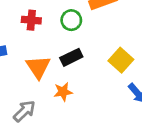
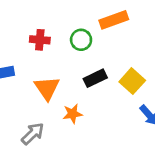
black rectangle: (71, 57) -> (95, 78), moved

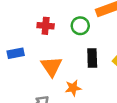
black rectangle: (95, 78) -> (92, 58), turned -66

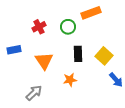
red cross: (46, 26) -> (39, 27), turned -32
orange star: (73, 88) -> (70, 80), moved

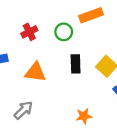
orange triangle: (44, 61) -> (35, 72), turned -48
orange star: (70, 80) -> (84, 116), moved

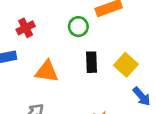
red cross: (29, 32) -> (26, 28), moved

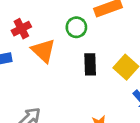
orange triangle: (47, 71) -> (43, 51), moved, turned 35

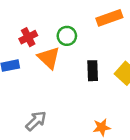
green circle: (76, 27) -> (67, 36), moved

